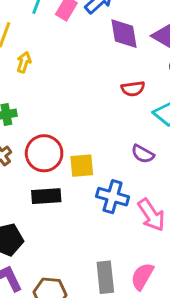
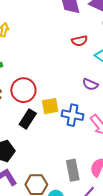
yellow square: (82, 166) -> (50, 106), moved
black rectangle: (46, 196) -> (28, 119), turned -48

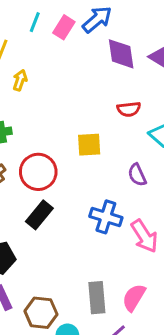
purple semicircle: (90, 84) -> (137, 175), turned 35
yellow square: (50, 106) -> (89, 145), moved

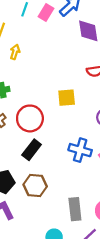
brown hexagon: (41, 313) -> (35, 186), moved

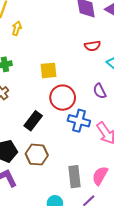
yellow square: (67, 98) -> (49, 70), moved
red circle: (30, 118) -> (63, 98), moved

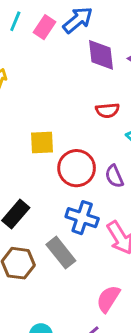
red circle: (63, 98) -> (77, 168), moved
gray rectangle: (74, 177) -> (61, 253), moved, turned -35

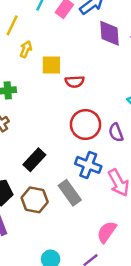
red semicircle: (107, 110) -> (75, 82), moved
yellow square: (42, 143) -> (51, 65), moved

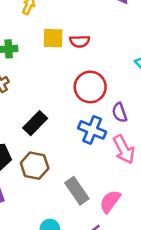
yellow square: (51, 65) -> (53, 38), moved
purple semicircle: (116, 132) -> (120, 113), moved
gray rectangle: (70, 193) -> (77, 191), moved

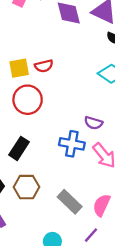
red circle: (90, 87) -> (28, 100), moved
purple semicircle: (120, 113) -> (93, 123), turned -42

